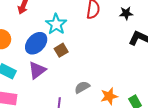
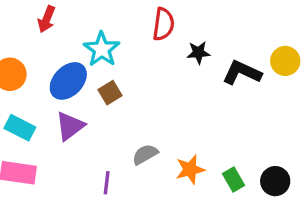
black star: (126, 13) -> (198, 53), moved

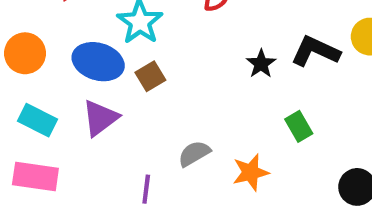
black star: (198, 53) -> (261, 64), moved, turned -30
blue ellipse: (68, 81) -> (98, 62), turned 63
green rectangle: (234, 179) -> (299, 126), moved

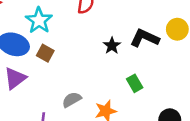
brown square: (150, 76) -> (45, 53), turned -30

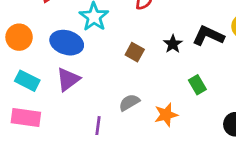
brown square: (45, 53) -> (135, 52), moved

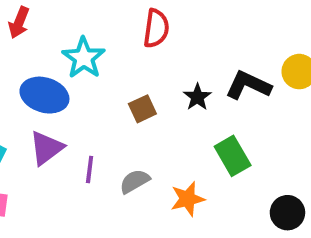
brown square: (135, 52) -> (142, 109), turned 36
green rectangle: (197, 85) -> (233, 156), size x1.4
purple line: (98, 126) -> (90, 170), moved

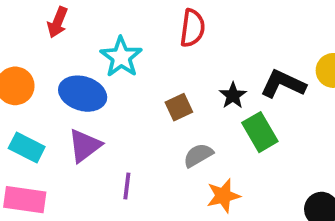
green rectangle: (233, 156) -> (260, 132), moved
purple line: (90, 170) -> (127, 186), moved
gray semicircle: (135, 181) -> (198, 155), moved

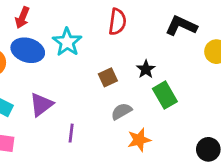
black L-shape: (283, 84) -> (181, 26), moved
blue ellipse: (83, 94) -> (28, 50), moved

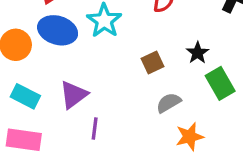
purple line: (71, 133) -> (95, 128), moved

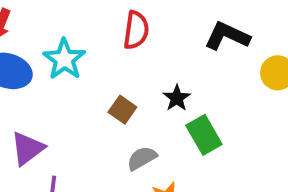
brown square: (153, 62) -> (122, 110), turned -30

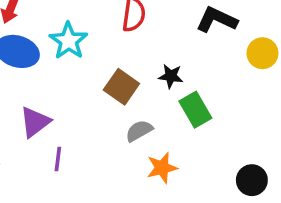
black star: (177, 98) -> (171, 76), turned -30
brown square: (122, 110) -> (121, 87), size x1.4

